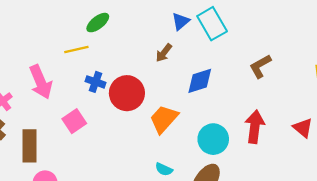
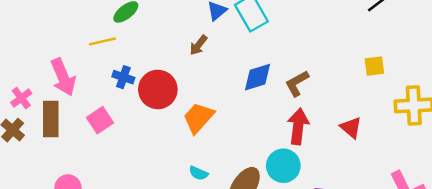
brown L-shape: (260, 66) -> (297, 83), moved
blue diamond: (200, 81) -> (258, 77), moved
cyan circle: (213, 139) -> (283, 166), moved
brown rectangle: (29, 146) -> (51, 119), moved

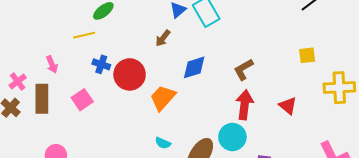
pink arrow: (63, 77) -> (52, 64), size x0.6
blue diamond: (258, 77) -> (194, 67), moved

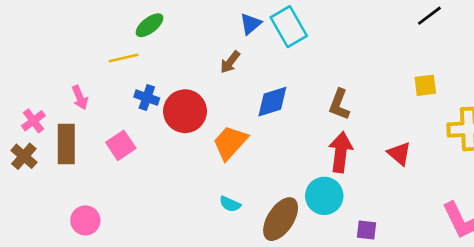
brown L-shape: (244, 69) -> (339, 104), turned -40

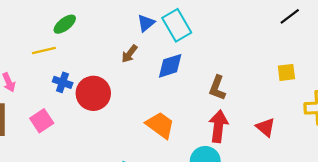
blue diamond: (272, 102) -> (170, 66), moved
orange trapezoid: (230, 143) -> (160, 125), moved, turned 84

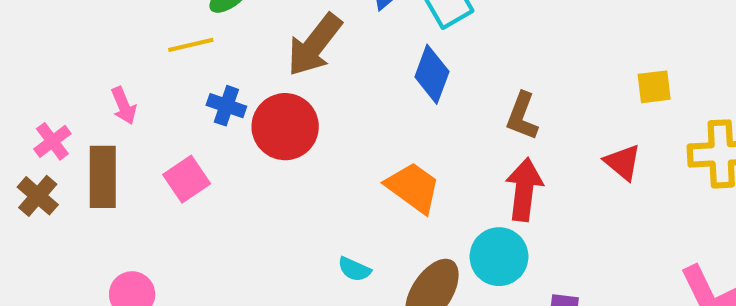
brown arrow: (129, 54) -> (314, 45), moved, size x1.8
blue diamond: (170, 66) -> (432, 74), turned -52
red triangle: (266, 127) -> (623, 162), moved

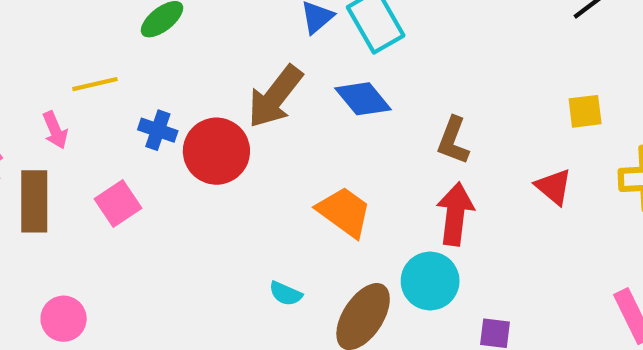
yellow line: (191, 45) -> (95, 84), moved
brown arrow: (314, 45) -> (275, 97), moved
blue diamond: (432, 74) -> (363, 99), turned -60

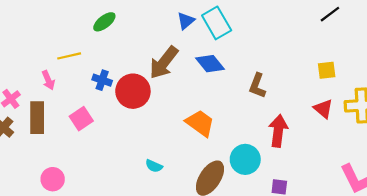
red triangle: (554, 187) -> (323, 109), moved
red arrow: (455, 214) -> (278, 131), moved
cyan semicircle: (286, 294) -> (154, 166), moved

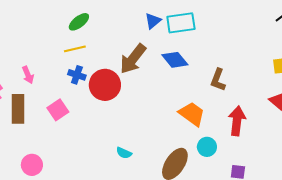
cyan rectangle: (217, 23) -> (181, 23), turned -68
yellow line: (69, 56) -> (75, 49), moved
orange trapezoid: (200, 123) -> (192, 114), moved
cyan circle: (245, 159) -> (207, 147), size x0.7

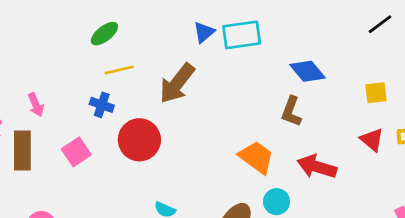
yellow line: (75, 49) -> (119, 70), moved
blue diamond: (175, 60) -> (307, 71), moved
red circle: (105, 85) -> (139, 140), moved
red arrow: (237, 121) -> (317, 167), turned -80

